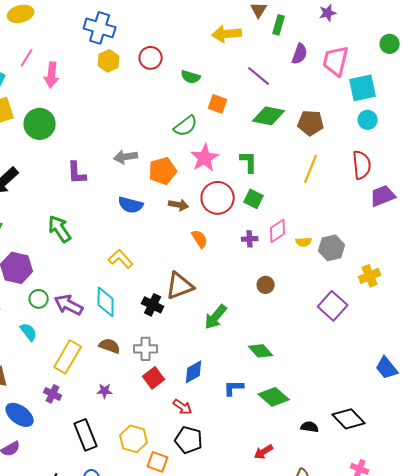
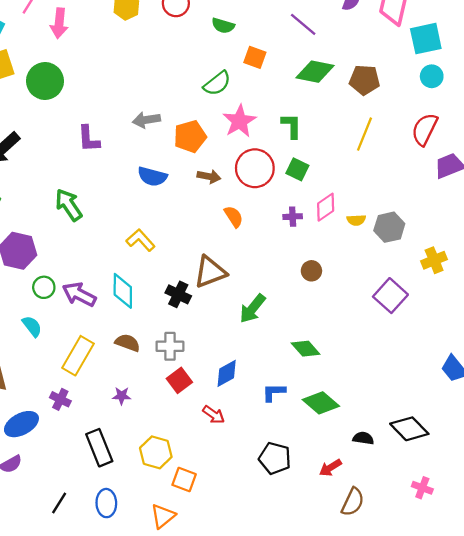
red semicircle: (362, 165) -> (425, 129), turned -148
blue ellipse: (20, 415) -> (21, 424), turned -64
black pentagon: (189, 440) -> (275, 458), moved
red arrow: (264, 452) -> (330, 468), moved

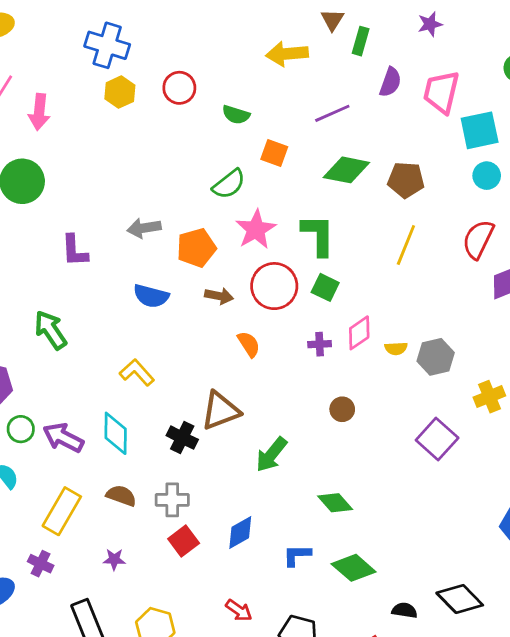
purple line: (303, 24) -> (332, 113), turned -64
green L-shape: (291, 126) -> (318, 235), size x1.4
red arrow: (214, 415) -> (239, 610), moved

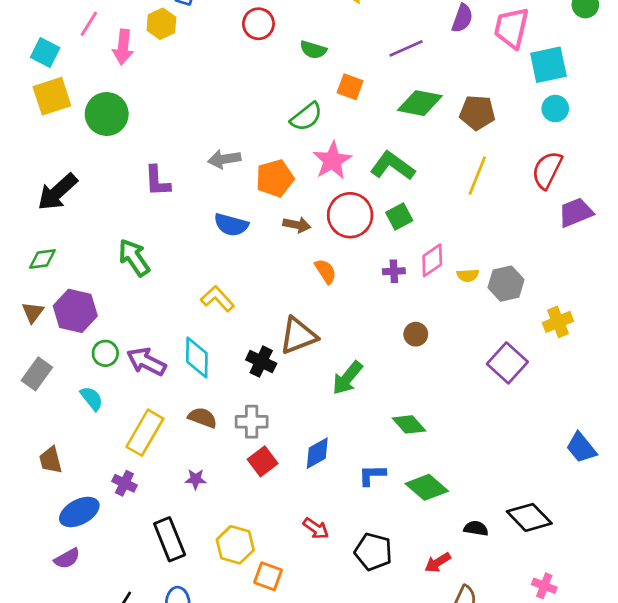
yellow hexagon: (120, 92) -> (161, 24), moved
green L-shape: (318, 235) -> (393, 166), turned -54
green square: (325, 287) -> (399, 217), turned 36

